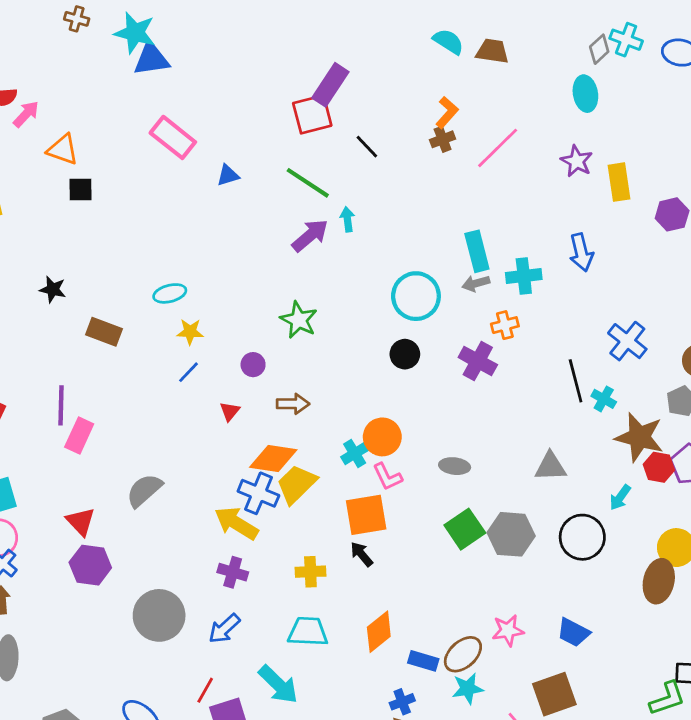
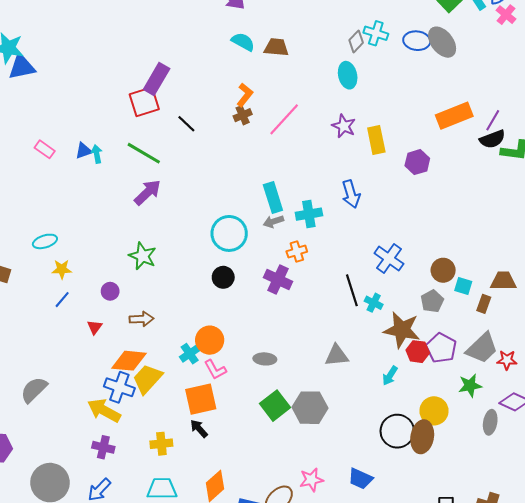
pink rectangle: (173, 137) -> (45, 149), moved, size x0.6
cyan arrow: (347, 219) -> (97, 154), moved
black circle: (582, 537) -> (397, 431), moved

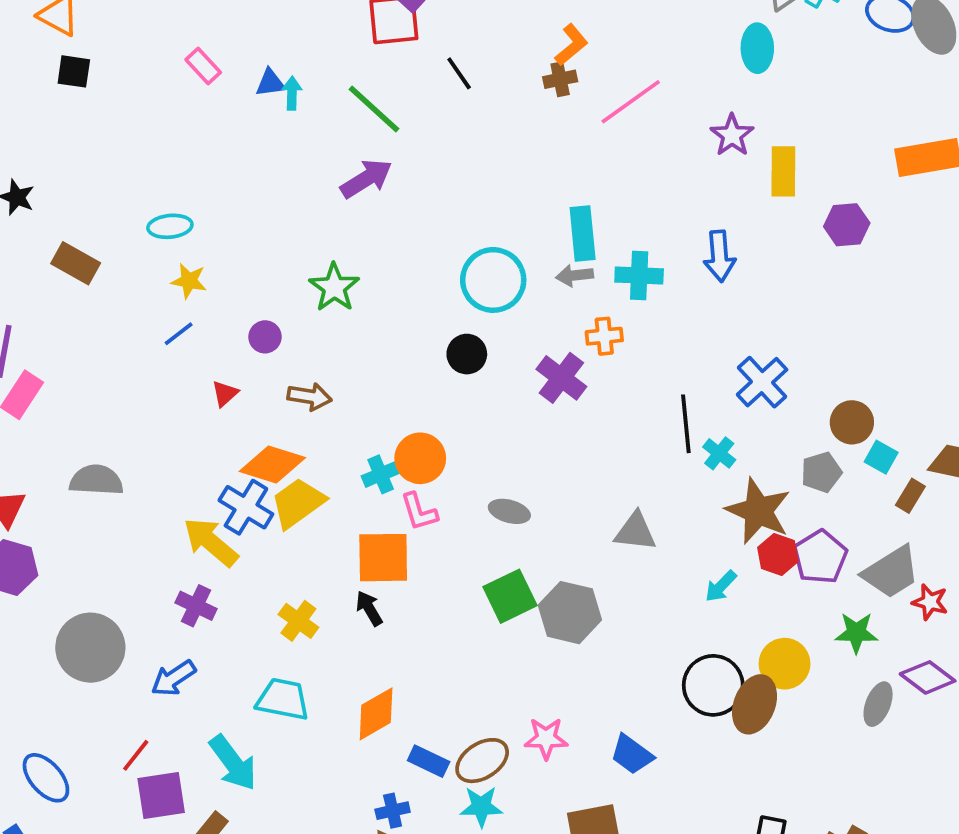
gray semicircle: (34, 390) -> (96, 480), turned 36
yellow cross: (161, 444) -> (298, 621), turned 30

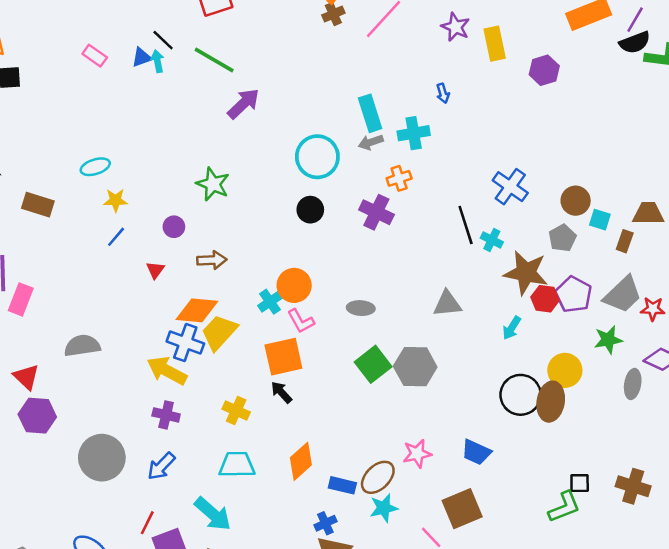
black line: (459, 73) -> (163, 40), moved
purple arrow: (366, 179) -> (244, 104), moved
blue arrow: (720, 256) -> (443, 93), moved, size x0.6

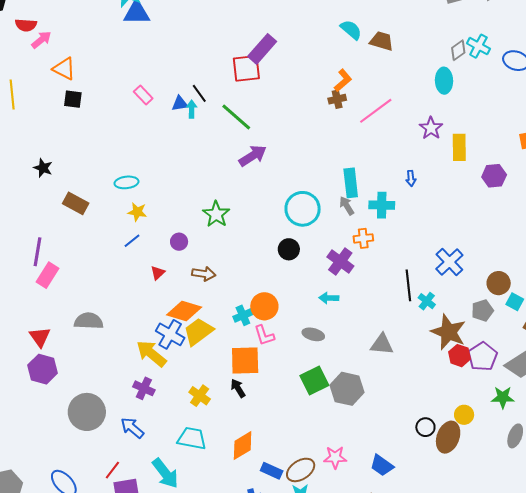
gray arrow: (371, 142) -> (347, 206), turned 66
cyan arrow: (512, 328) -> (329, 298), moved, turned 48
yellow circle: (565, 370) -> (464, 415), size x0.7
black circle: (521, 395) -> (425, 427), size x0.6
blue arrow: (161, 466) -> (132, 428), turned 75

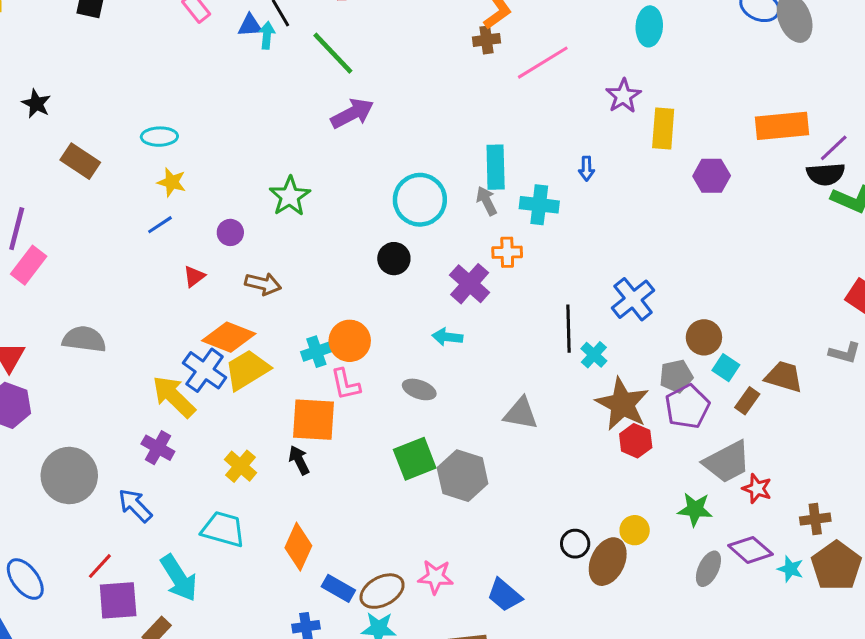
purple pentagon: (482, 356) -> (687, 407), moved
orange diamond: (243, 446) -> (298, 547), turned -40

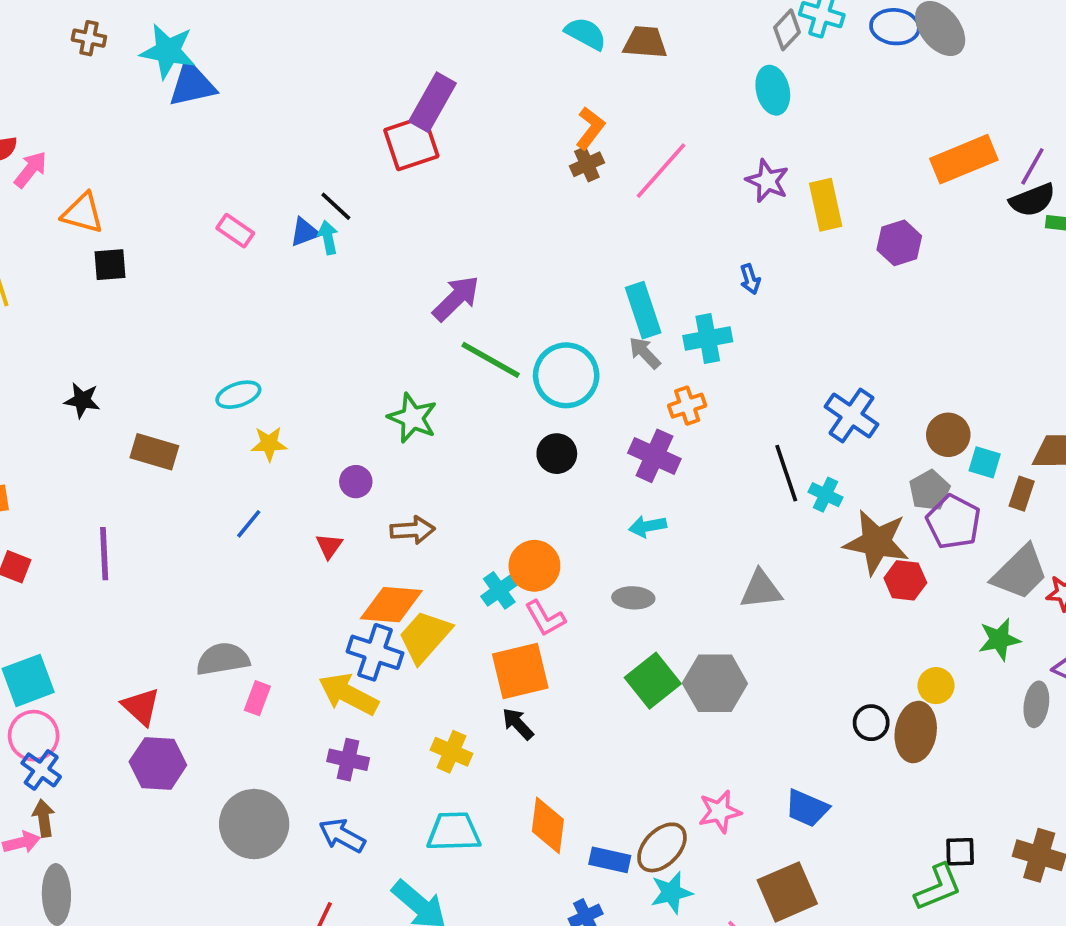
green line: (333, 53) -> (491, 360), moved
blue line: (160, 225) -> (249, 524), moved
pink rectangle: (29, 265) -> (257, 698), moved, size x0.7

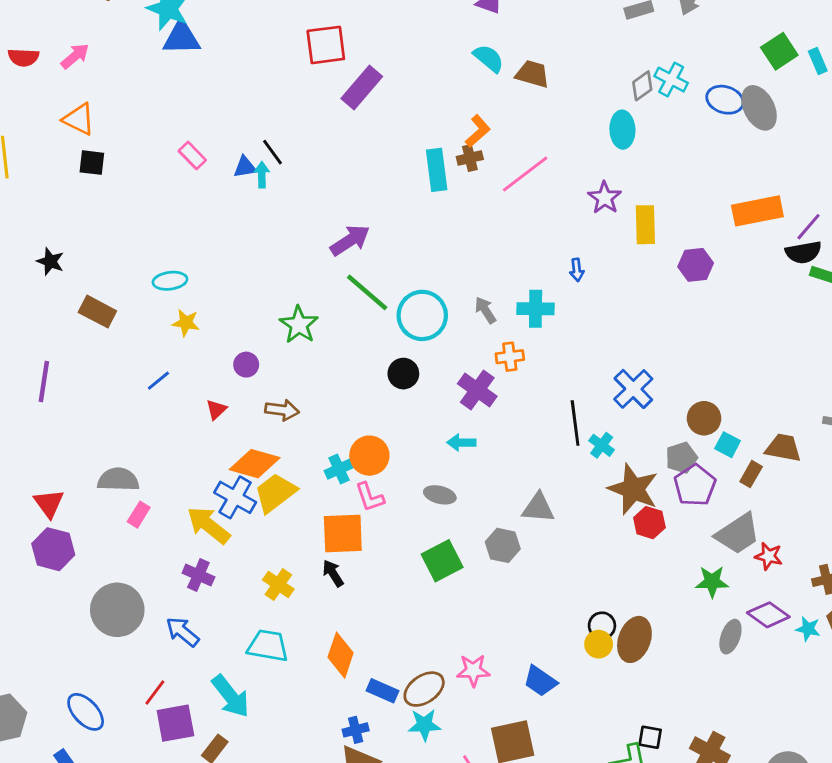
red square: (411, 143) -> (326, 45), moved
pink arrow: (31, 169) -> (75, 56), moved
cyan rectangle: (643, 310) -> (437, 170), moved
gray hexagon: (715, 683) -> (503, 545), moved, size x0.7
yellow circle: (936, 686) -> (599, 644), moved

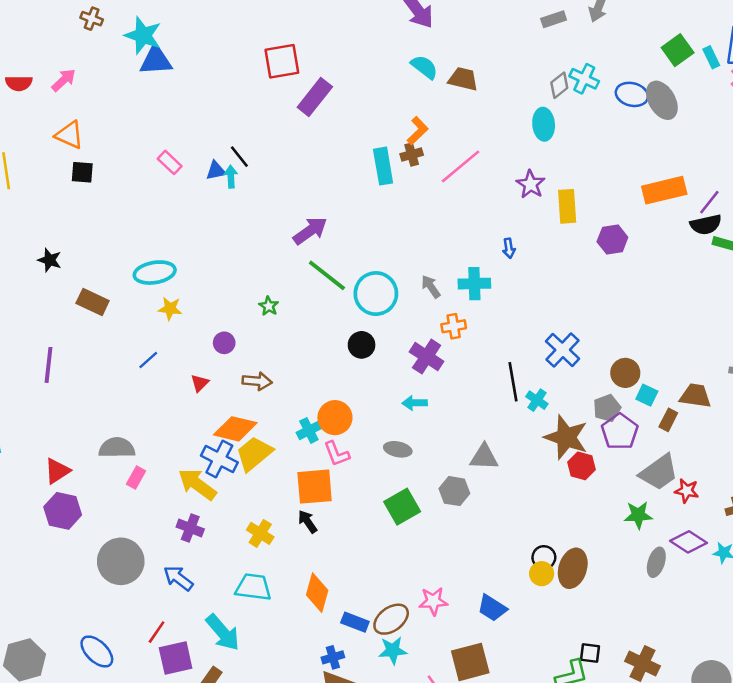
cyan ellipse: (170, 281) -> (155, 273), size x1.4
green star: (299, 325) -> (269, 306), size x0.6
red triangle: (49, 503) -> (57, 471), turned 36

